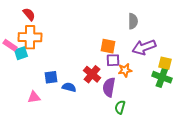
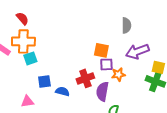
cyan square: (21, 53) -> (30, 58), moved
red cross: (92, 74) -> (85, 78), turned 30

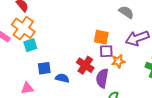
gray semicircle: (126, 25) -> (126, 12), turned -56
orange cross: (23, 41) -> (23, 28), turned 35
red cross: (85, 78) -> (85, 65), turned -36

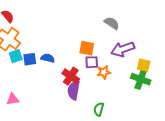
blue square: (44, 68) -> (30, 59), moved
blue semicircle: (62, 78) -> (48, 58), moved
purple semicircle: (102, 78) -> (74, 90), moved

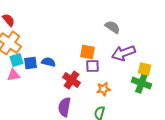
orange star: (104, 72) -> (104, 89), moved
purple semicircle: (74, 90) -> (64, 107), moved
pink triangle: (13, 99) -> (14, 75), moved

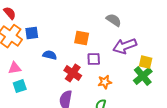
orange square: (88, 52) -> (82, 38), moved
cyan square: (16, 60) -> (20, 86), moved
blue square: (30, 63) -> (32, 33), moved
green cross: (142, 83) -> (143, 76), turned 30

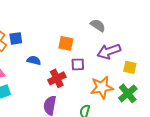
red cross: (73, 73) -> (57, 78), turned 30
green cross: (143, 76) -> (128, 93), moved
orange star: (105, 82) -> (102, 87), moved, size x1.6

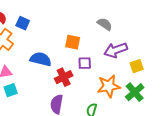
blue square: (16, 38) -> (23, 23), moved, turned 32
blue semicircle: (34, 60) -> (41, 59), size x1.5
yellow square: (130, 67) -> (137, 66), turned -32

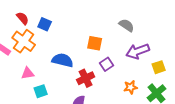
purple square: (85, 63) -> (107, 64), turned -32
orange star: (109, 86) -> (131, 87), size x0.6
cyan square: (11, 90) -> (41, 91), moved

